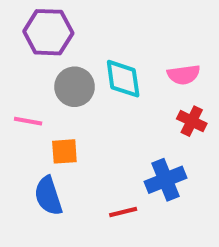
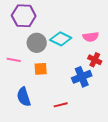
cyan diamond: (123, 79) -> (61, 39), turned -55
orange square: (64, 151) -> (41, 69), moved
blue cross: (165, 180) -> (82, 77), moved

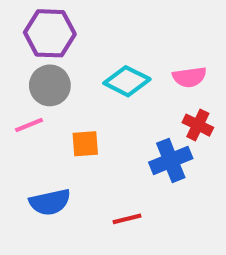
gray circle: (37, 43) -> (50, 85), moved
pink line: (14, 60) -> (29, 125), turned -32
blue semicircle: (24, 97) -> (50, 202), turned -84

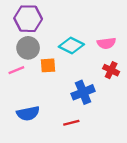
orange square: (85, 144) -> (48, 65), moved
blue cross: (171, 160) -> (83, 92), moved

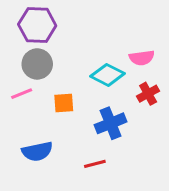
cyan diamond: (71, 46) -> (107, 75), moved
orange square: (48, 65) -> (64, 103), moved
red cross: (111, 70) -> (148, 94), turned 35

